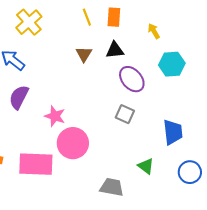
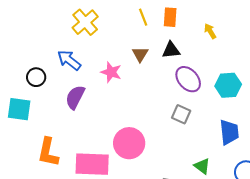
cyan hexagon: (172, 64) -> (228, 85), moved
pink star: (55, 116) -> (111, 72), moved

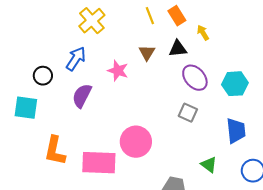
orange rectangle: (170, 17) -> (177, 16), turned -36
yellow arrow: (210, 31) -> (203, 33), moved
blue arrow: (69, 60) -> (76, 59), turned 85

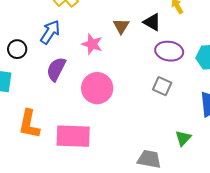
black triangle: (178, 49) -> (152, 22), turned 36
purple ellipse: (195, 78) -> (169, 51), turned -40
pink circle: (136, 142) -> (97, 88), moved
green triangle: (209, 165) -> (183, 138), turned 36

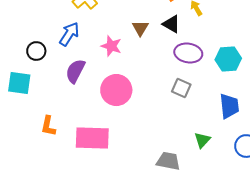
orange L-shape: (29, 124) -> (48, 126), size x0.7

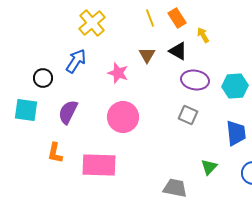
purple semicircle: (75, 71) -> (68, 112), moved

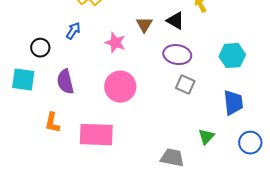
blue arrow: (76, 61) -> (73, 31), size x0.7
purple ellipse: (195, 80) -> (177, 55), moved
purple semicircle: (68, 112) -> (65, 82), turned -40

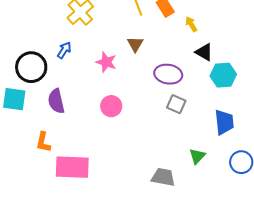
black triangle: (175, 21) -> (204, 52), moved
black circle: (40, 48) -> (31, 67), size x1.6
pink circle: (120, 87) -> (111, 106), size x0.7
pink rectangle: (96, 135) -> (72, 167), moved

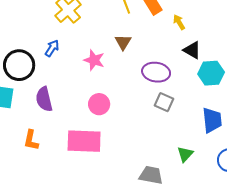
pink rectangle: (72, 167) -> (84, 141), moved

